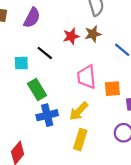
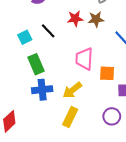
cyan square: (21, 63) -> (25, 37), turned -32

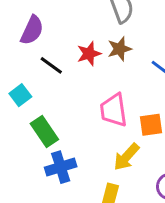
black line: (48, 31) -> (51, 65), moved
yellow arrow: (72, 90) -> (126, 157), moved

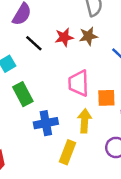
yellow arrow: (126, 157) -> (85, 121), turned 135
blue cross: (61, 167) -> (46, 123), moved

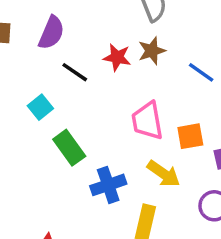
red star: (64, 37) -> (117, 57), turned 30
yellow arrow: (85, 121) -> (164, 174), turned 130

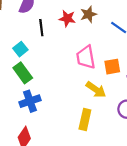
black line: (75, 72) -> (41, 28), turned 49
green rectangle: (69, 148) -> (23, 73), moved
blue cross: (108, 185) -> (30, 101), moved

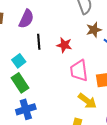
brown star: (88, 14) -> (94, 30), moved
red star: (67, 18) -> (64, 45), moved

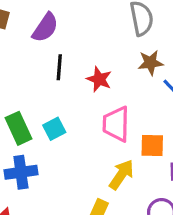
cyan square: (19, 61) -> (54, 129), moved
yellow arrow: (87, 101) -> (121, 175), turned -102

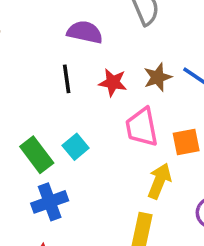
purple semicircle: (45, 28) -> (85, 32), moved, turned -100
brown star: (150, 63) -> (158, 77), moved

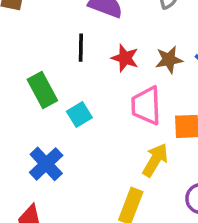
green rectangle: (37, 155) -> (42, 90), moved
blue cross: (50, 202) -> (46, 164), turned -32

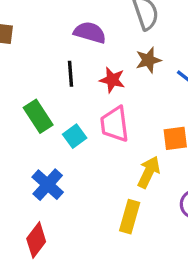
brown star: (169, 60) -> (148, 60), moved
pink trapezoid: (146, 105) -> (115, 124), moved

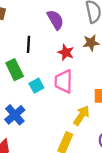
purple semicircle: (90, 32) -> (55, 20), turned 36
black line: (71, 74) -> (29, 44), moved

